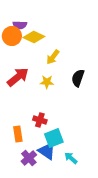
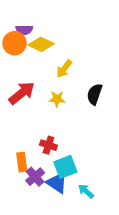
purple cross: (29, 158) -> (35, 177), moved

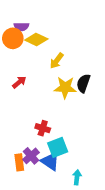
red arrow: (22, 93) -> (19, 82), size x0.6
yellow star: (57, 99) -> (65, 88), moved, size x1.5
orange rectangle: (22, 162) -> (19, 162), moved
cyan arrow: (86, 191) -> (77, 177), moved, turned 56

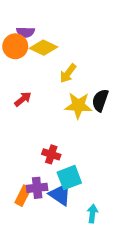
purple cross: (31, 156) -> (37, 188), turned 35
orange rectangle: (19, 162) -> (23, 196), turned 35

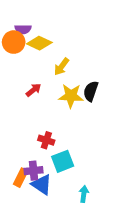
red arrow: (23, 99) -> (33, 90), moved
blue triangle: (60, 194) -> (42, 185), moved

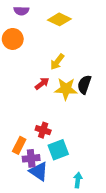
purple semicircle: (23, 29) -> (21, 11), moved
yellow diamond: (39, 43) -> (59, 19), moved
red arrow: (33, 90) -> (42, 83), moved
orange rectangle: (21, 178) -> (19, 145), moved

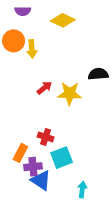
yellow arrow: (57, 62) -> (32, 49), moved, turned -42
black semicircle: (84, 85) -> (98, 74), moved, turned 66

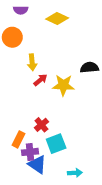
yellow arrow: (32, 49) -> (32, 62), moved
red cross: (46, 137) -> (41, 125), turned 32
cyan arrow: (82, 190) -> (75, 173), turned 80

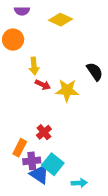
black semicircle: (89, 67) -> (95, 72), turned 60
red arrow: (40, 80) -> (43, 85), turned 64
cyan square: (56, 144) -> (53, 164), moved, turned -30

